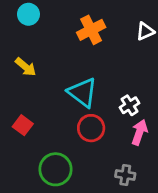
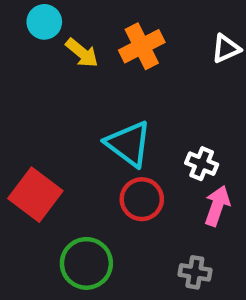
yellow arrow: (26, 67) -> (82, 53), moved
white cross: (129, 105) -> (202, 164), turned -36
red square: (23, 125) -> (35, 195), size x1.6

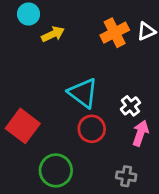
orange cross: (142, 46) -> (115, 33), moved
yellow arrow: (82, 53) -> (53, 34), turned -65
white cross: (202, 164) -> (130, 106), turned 30

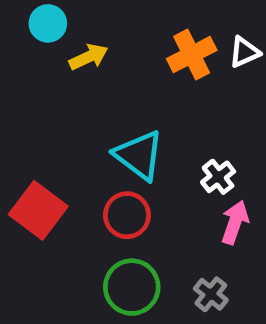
red circle: (92, 129) -> (127, 215), moved
green circle: (56, 170) -> (132, 287), moved
gray cross: (126, 176) -> (211, 294), turned 30

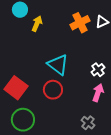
yellow arrow: (89, 57) -> (37, 24), turned -42
white cross: (218, 177) -> (98, 70), moved
green circle: (132, 287) -> (23, 120), moved

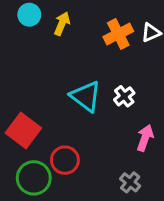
yellow arrow: (37, 24) -> (62, 24), moved
white cross: (98, 70) -> (124, 96), moved
red circle: (53, 90) -> (65, 160), moved

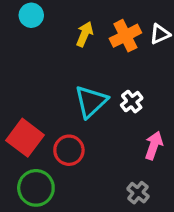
yellow arrow: (62, 24) -> (85, 34), moved
cyan triangle: (86, 96) -> (91, 102), turned 40
red circle: (65, 160) -> (69, 150), moved

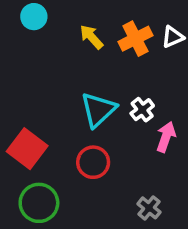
yellow arrow: (85, 34) -> (91, 37), turned -65
pink arrow: (154, 146) -> (166, 137), moved
red circle: (69, 150) -> (93, 162), moved

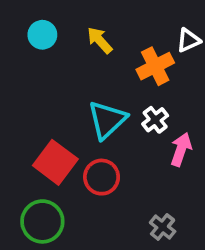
cyan circle: (34, 17) -> (42, 35), moved
orange cross: (135, 39) -> (155, 66), moved
red square: (27, 149) -> (55, 162), moved

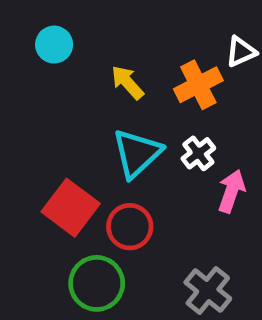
yellow arrow: (100, 40) -> (127, 82), moved
green circle: (42, 221) -> (97, 283), moved
gray cross: (163, 227) -> (208, 290), size x1.4

